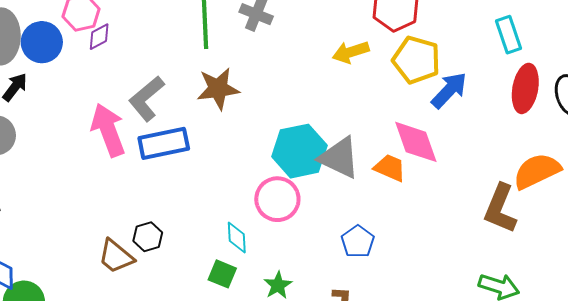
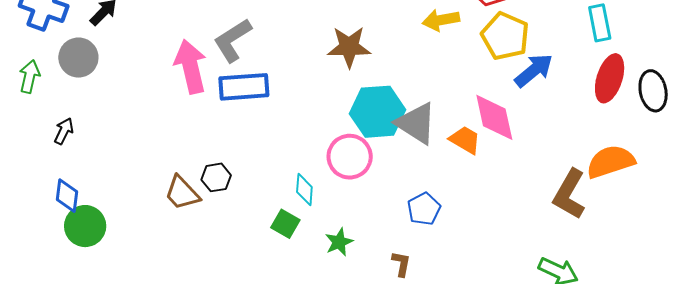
brown star: (218, 89) -> (349, 47), moved

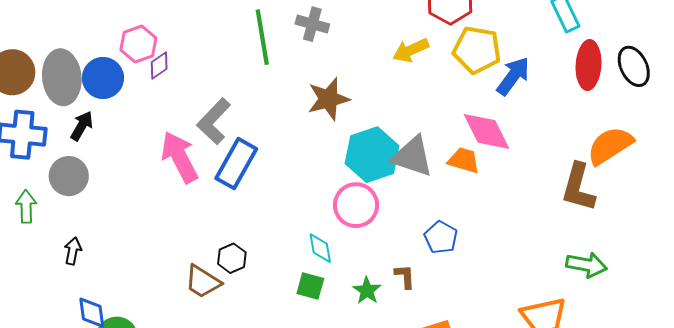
blue rectangle: (244, 87) -> (236, 164), turned -42
brown L-shape: (401, 264) -> (405, 276), moved

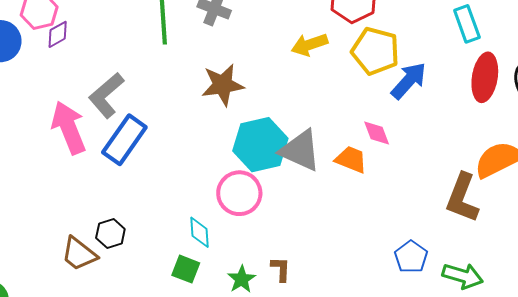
pink diamond: (487, 131) -> (377, 133), size x0.6
blue pentagon: (441, 237) -> (411, 257), moved

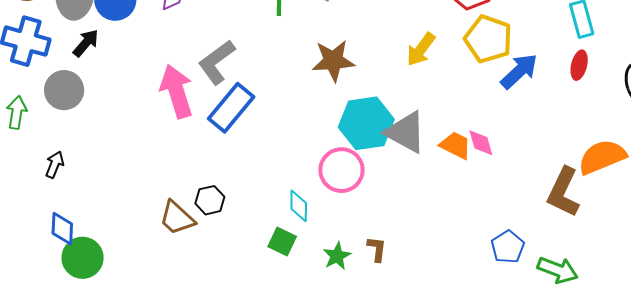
yellow arrow: (309, 45) -> (421, 49), moved, turned -39
red ellipse: (485, 77) -> (579, 65), moved, size x0.6
pink diamond: (377, 133) -> (481, 143), moved

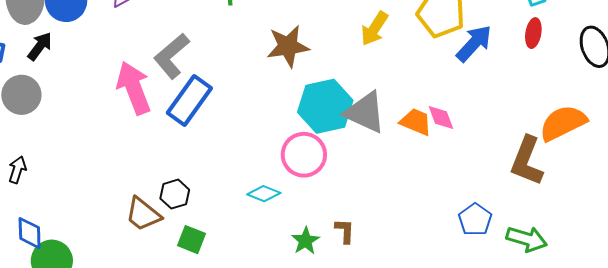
cyan diamond: (299, 206) -> (264, 194), turned -64
green square: (282, 242) -> (191, 240), moved

